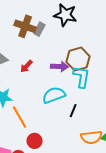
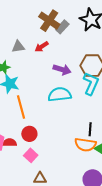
red arrow: (26, 66) -> (42, 47), moved
purple arrow: (59, 67) -> (62, 69), moved
black line: (73, 111) -> (90, 129), moved, turned -32

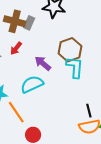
purple arrow: (62, 69) -> (43, 63), turned -138
cyan semicircle: (60, 94) -> (32, 84), moved

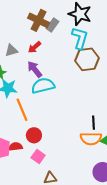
purple arrow: (43, 63) -> (35, 69), moved
cyan L-shape: (75, 67) -> (80, 38), moved

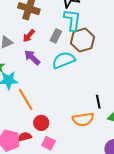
gray rectangle: (52, 25) -> (56, 36), moved
cyan semicircle: (43, 86) -> (64, 60), moved
orange semicircle: (91, 139) -> (83, 119), moved

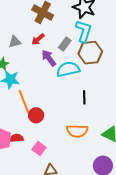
purple arrow: (32, 58) -> (49, 58), moved
black line: (98, 102) -> (84, 97), moved
red circle: (41, 123) -> (36, 115), moved

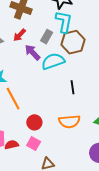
red circle: (36, 115) -> (34, 122), moved
red semicircle: (17, 138) -> (12, 145), moved

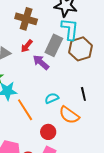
gray rectangle: (47, 37) -> (54, 45), size x1.5
cyan semicircle: (53, 61) -> (52, 98), moved, size x0.6
orange semicircle: (69, 121) -> (69, 115), moved, turned 45

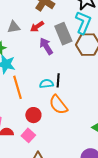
gray rectangle: (54, 45) -> (63, 34), turned -65
black line: (83, 94) -> (58, 80), moved

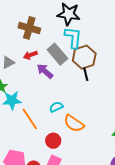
red arrow: (37, 27) -> (30, 55), turned 32
black line: (58, 80) -> (86, 74), moved

